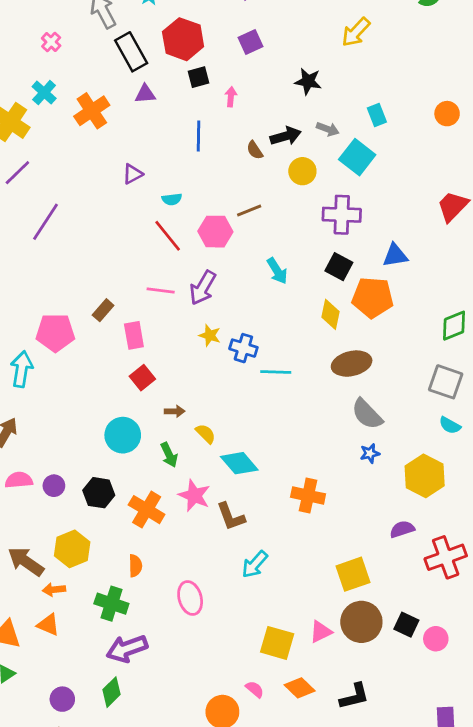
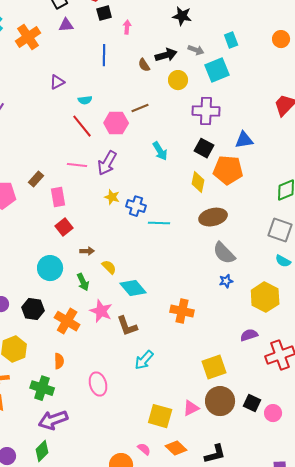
cyan square: (357, 157) -> (217, 70), turned 30

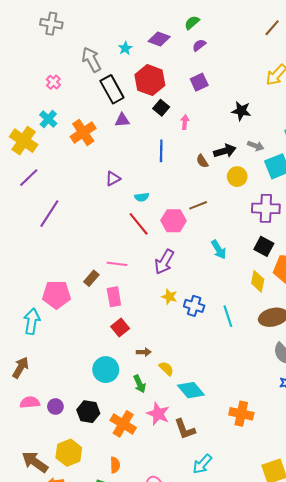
black square: (104, 13) -> (161, 108), turned -35
pink line: (77, 165) -> (117, 264), moved
cyan line: (159, 223) -> (228, 316), moved, turned 70

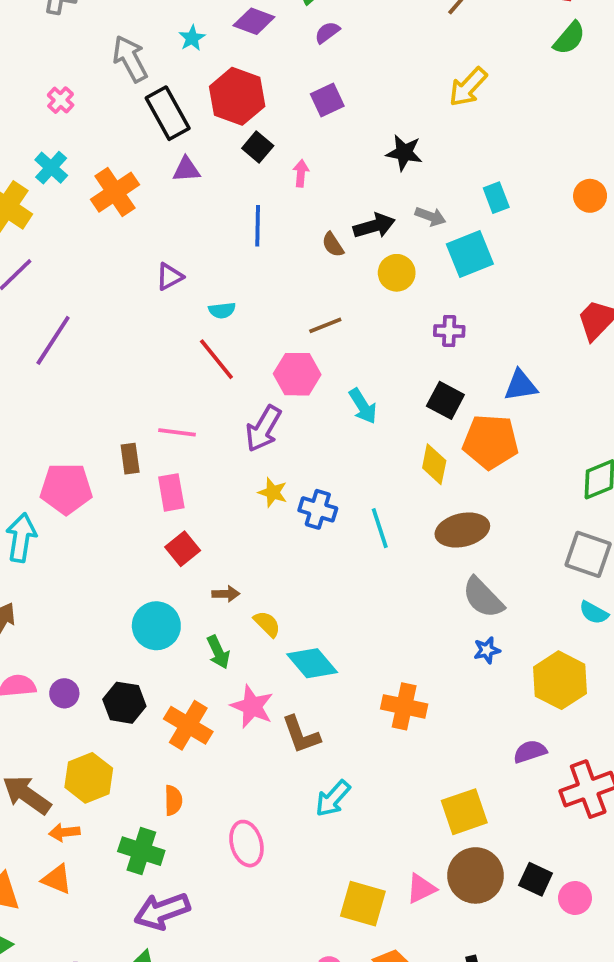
purple cross: (266, 208) -> (449, 331), size x0.6
pink hexagon: (174, 221) -> (297, 374), moved
brown rectangle: (91, 278) -> (130, 459), turned -49

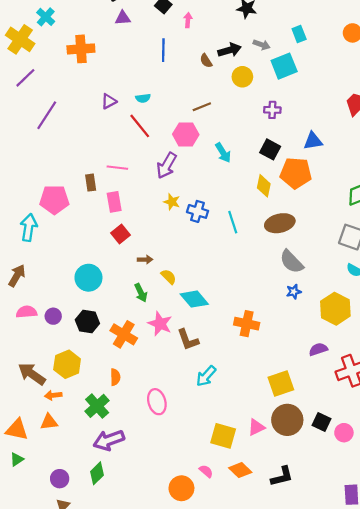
orange cross: (115, 192) -> (81, 49), moved, turned 30
purple triangle: (169, 277) -> (109, 101), moved
cyan circle: (156, 626) -> (88, 278), moved
green cross: (141, 851) -> (97, 406), turned 30
orange triangle: (57, 879) -> (49, 422), turned -30

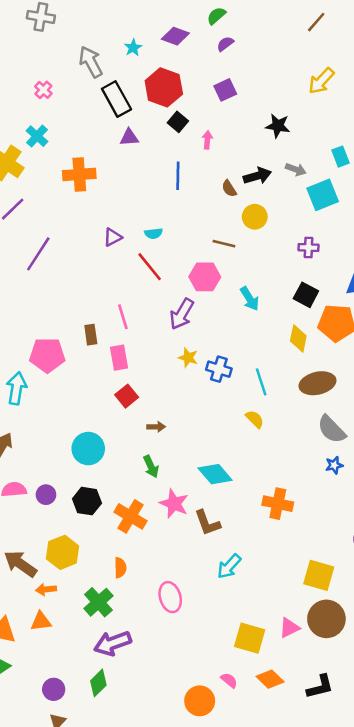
yellow circle: (242, 77) -> (255, 217), moved
brown line: (202, 107) -> (224, 244), turned 36
pink line: (117, 168) -> (123, 317), turned 66
yellow semicircle: (169, 277) -> (255, 419), moved
yellow square: (281, 384) -> (319, 575), turned 35

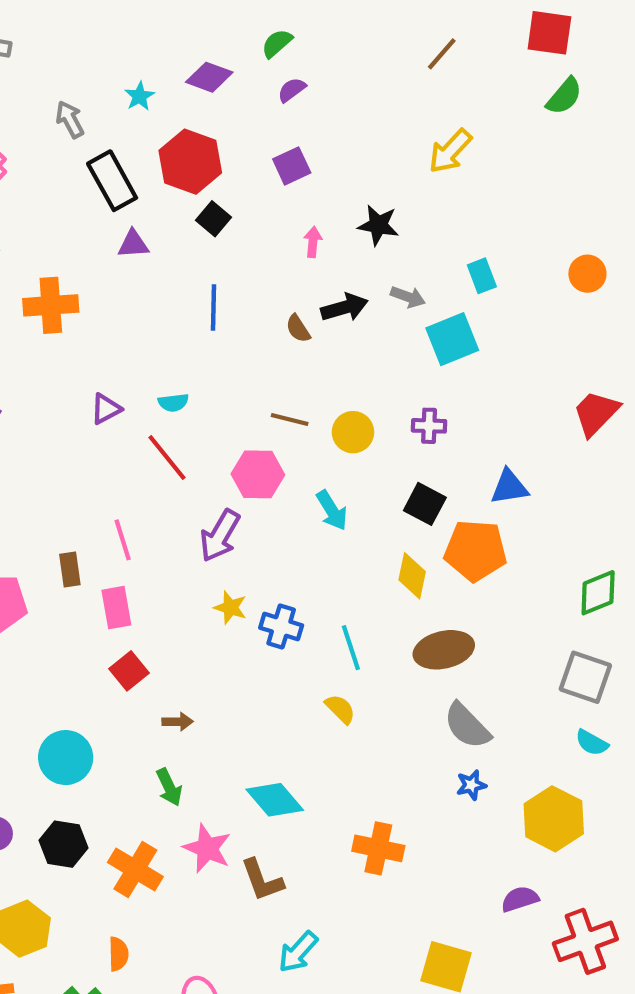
gray arrow: (91, 62) -> (70, 119), size x0.7
pink arrow: (207, 140) -> (313, 242), moved
yellow circle: (255, 217) -> (353, 432), moved

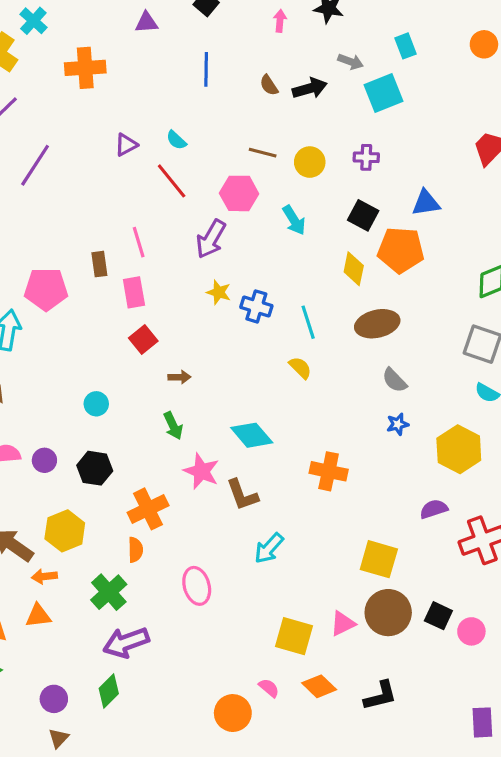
black arrow: (345, 307) -> (310, 88), moved
cyan semicircle: (173, 403) -> (176, 140), turned 50
gray semicircle: (467, 726) -> (394, 380), size x0.7
cyan circle: (66, 758) -> (96, 404), size x0.6
orange cross: (135, 870) -> (148, 509), moved, turned 33

